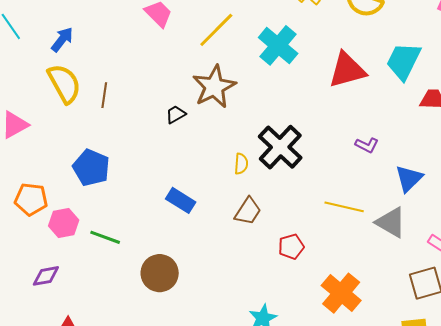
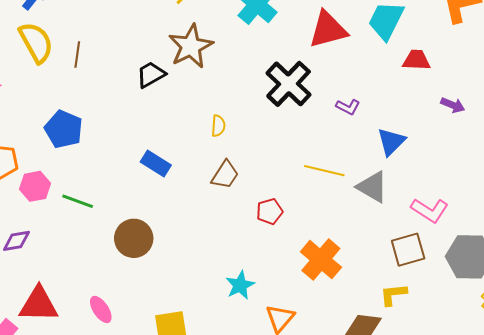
black trapezoid: (176, 114) -> (151, 75), size x1.4
black cross: (280, 147) -> (289, 84), moved

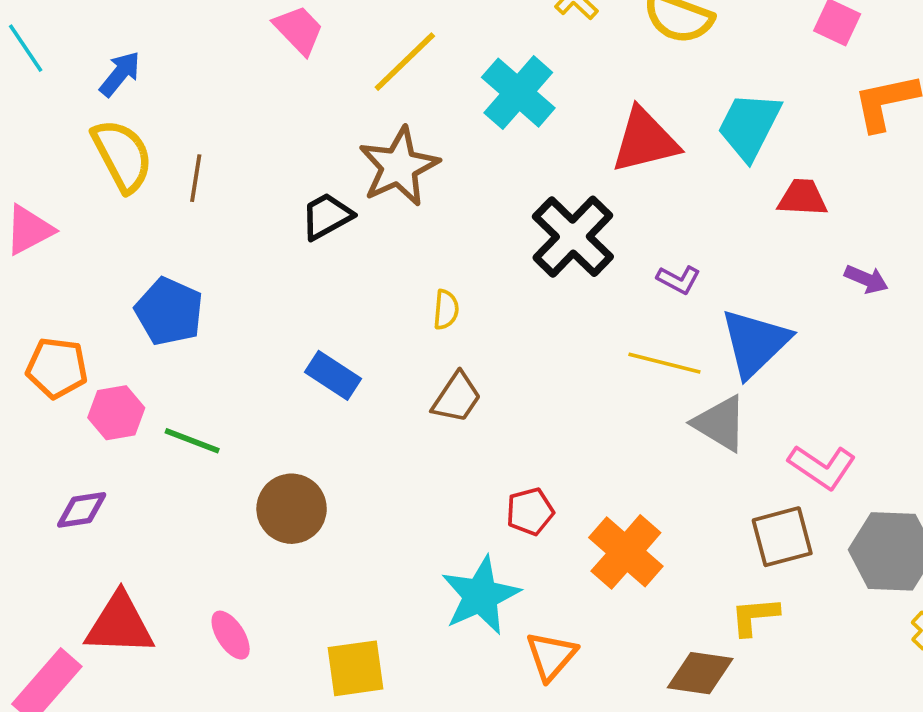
blue triangle: (391, 142) -> (755, 343), size x1.4
yellow line: (324, 171) -> (664, 363), moved
red pentagon: (270, 211) -> (530, 511), moved
cyan star: (240, 285) -> (481, 596), size x1.5

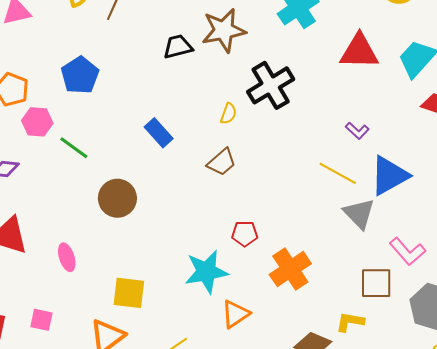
black cross: (573, 237) -> (271, 85), moved

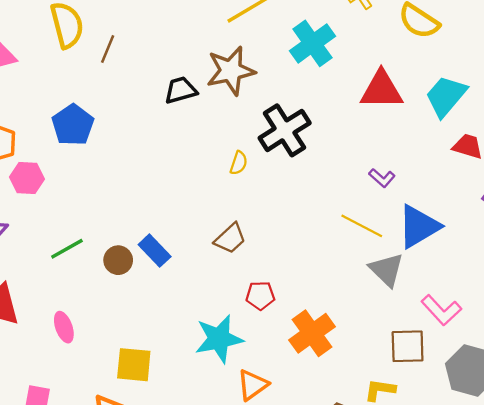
blue rectangle: (159, 133) -> (155, 251), moved
green line: (74, 148) -> (67, 249), moved, turned -64
brown trapezoid: (222, 162) -> (230, 238), moved
brown circle: (117, 198) -> (118, 260), size x0.7

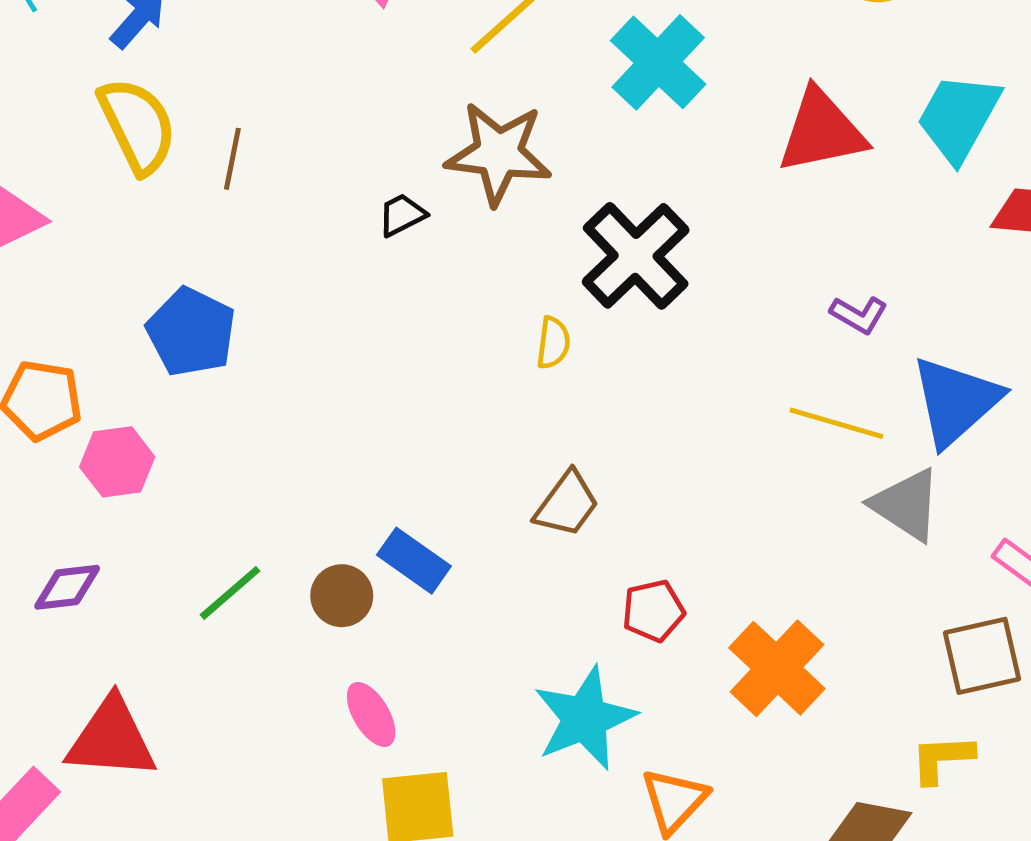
brown star: (231, 71) -> (499, 153), turned 30
black trapezoid: (181, 90) -> (402, 215), size x0.7
pink ellipse: (64, 327) -> (371, 714), moved

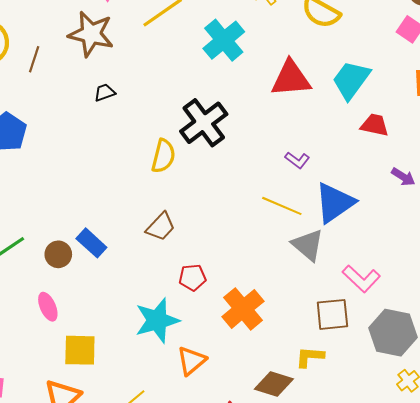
brown star: (499, 153) -> (91, 34), moved
yellow semicircle: (553, 343) -> (163, 156), size x1.5
pink ellipse: (371, 714) -> (48, 307), moved

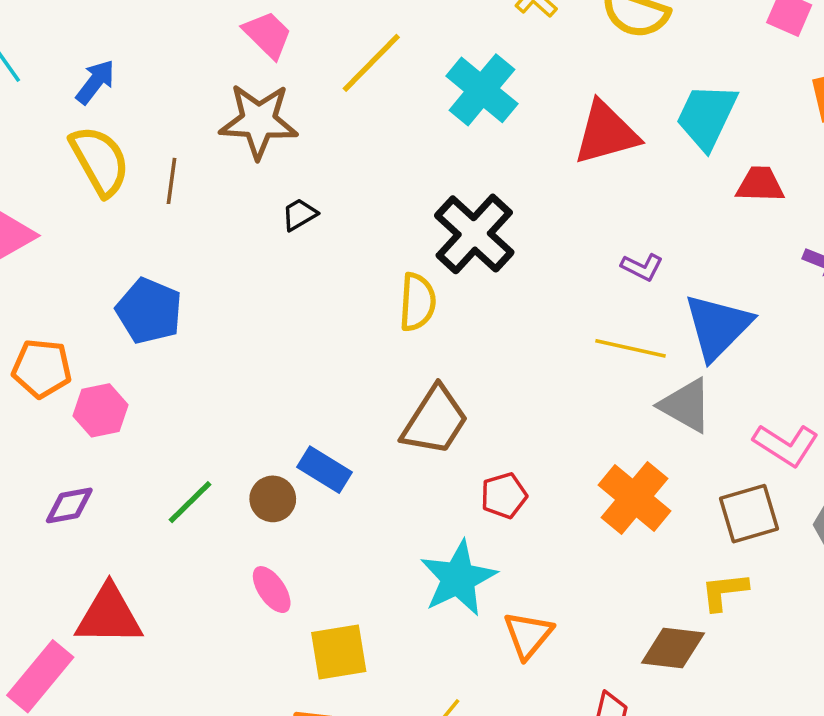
brown trapezoid: (161, 227) -> (435, 421), size x1.4
orange cross: (243, 309) -> (634, 498), moved

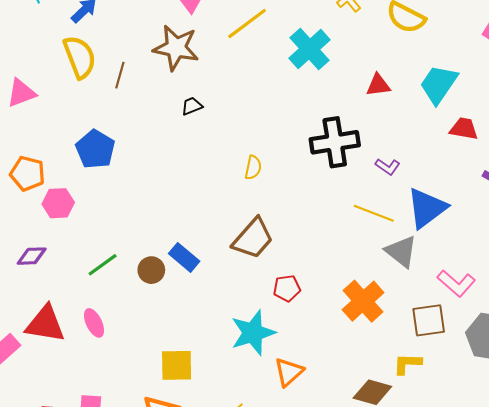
red triangle: (606, 133) -> (378, 85), size x0.6
black cross: (474, 234) -> (335, 142), moved, turned 30
yellow semicircle: (417, 302) -> (253, 168), size x0.7
pink ellipse: (272, 590) -> (94, 323), moved

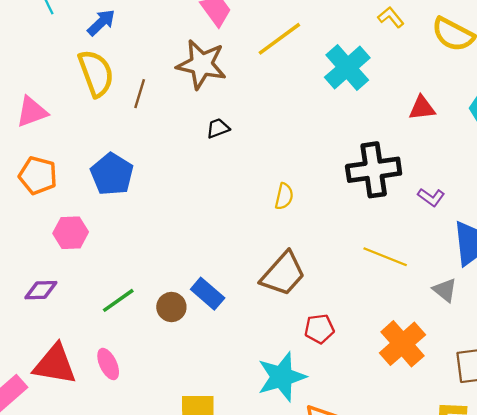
orange pentagon: (28, 173) -> (38, 176), moved
yellow line: (374, 213) -> (385, 257), moved
gray triangle: (401, 251) -> (445, 290), size x0.7

